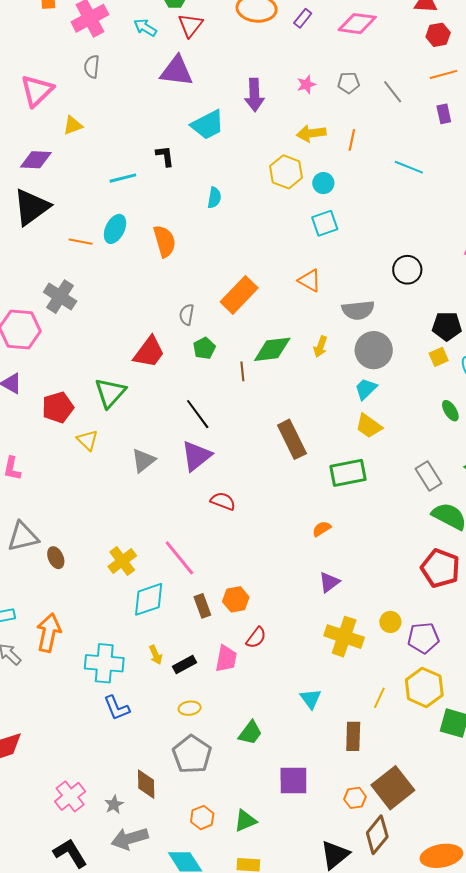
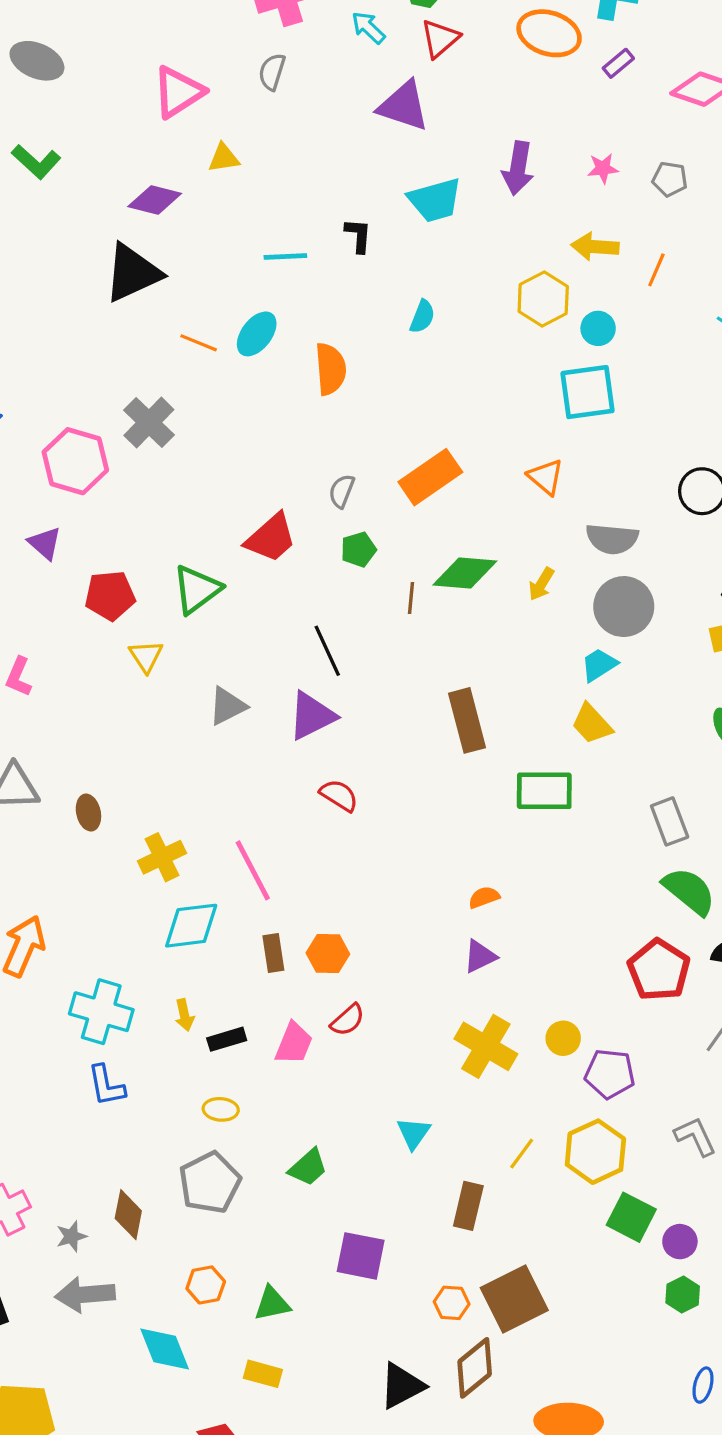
cyan square: (325, 223) -> (588, 392), size x1.4
orange semicircle: (322, 529) -> (484, 897), moved
brown ellipse: (56, 558) -> (88, 813), moved

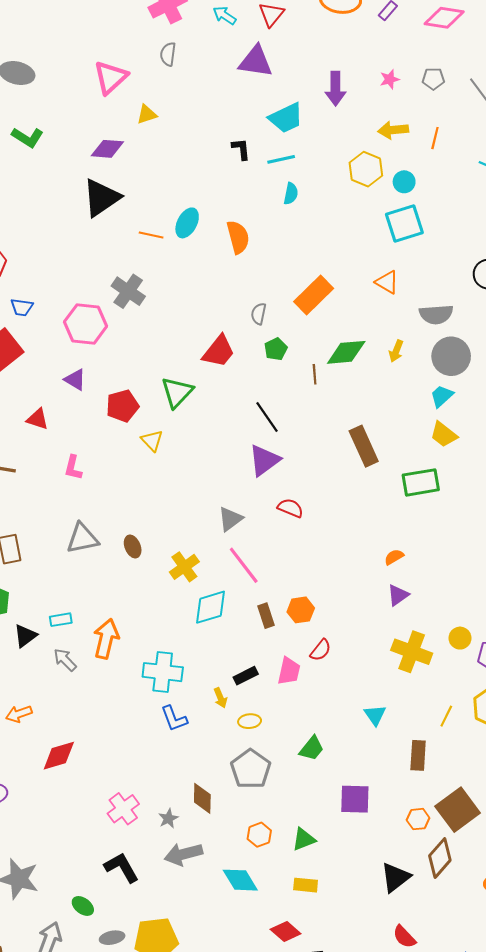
cyan line: (285, 257) -> (281, 159), moved
gray triangle: (227, 706) -> (230, 519), moved
yellow arrow: (184, 1015) -> (220, 698), moved

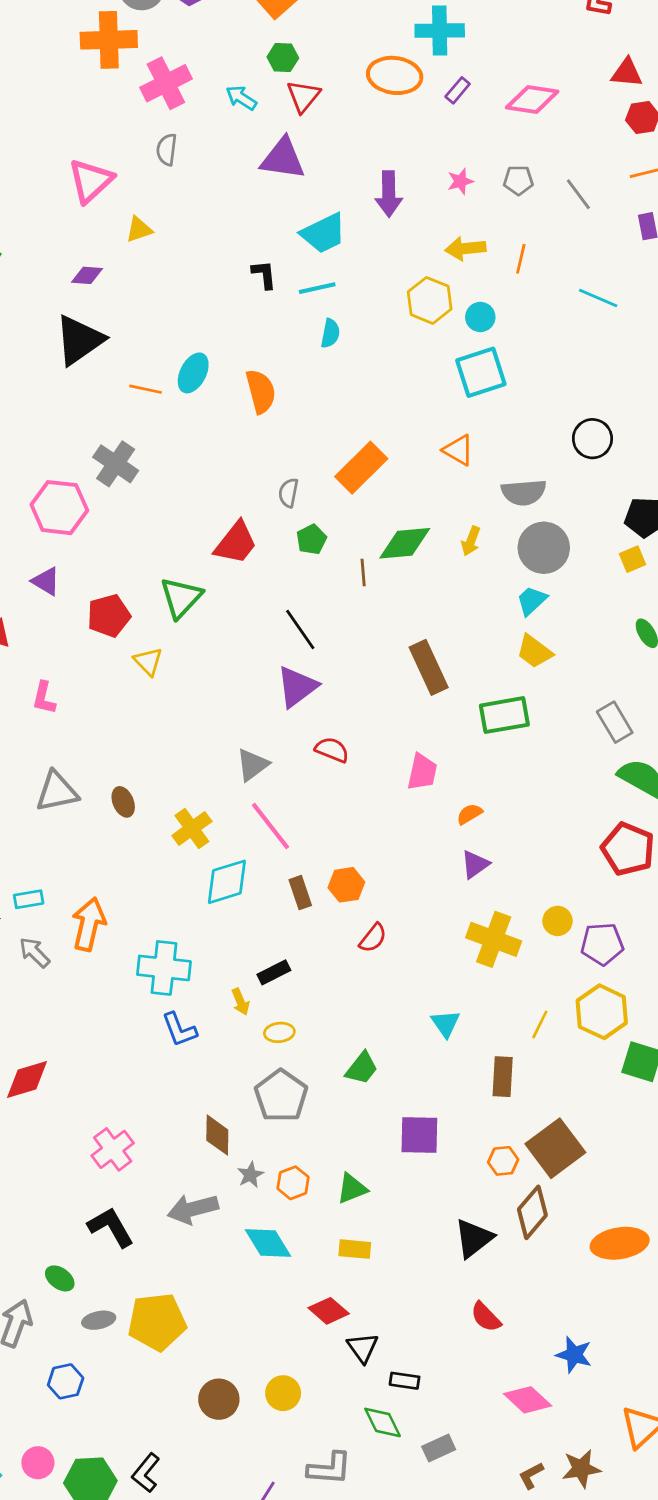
purple diamond: (107, 149) -> (87, 275), size x0.7
pink trapezoid: (289, 671) -> (422, 772), moved
gray star: (168, 818) -> (250, 1175), moved

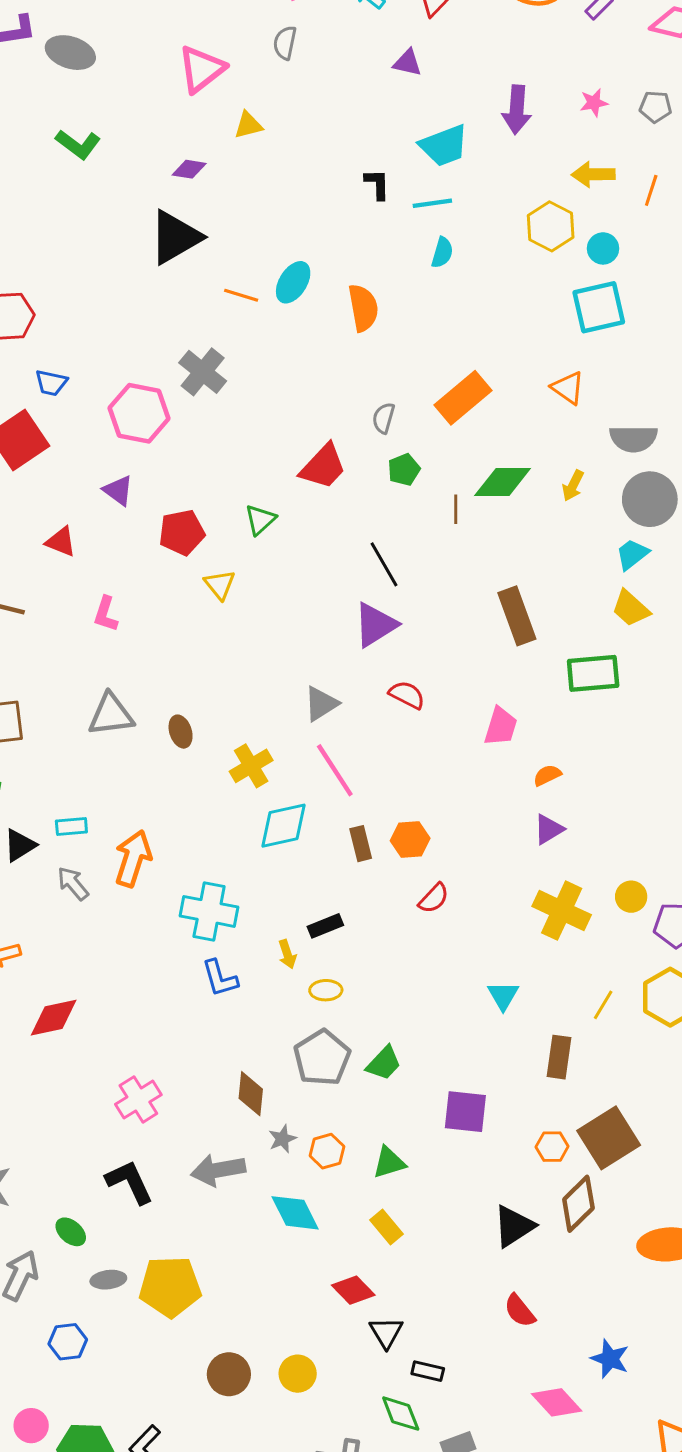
purple triangle: (283, 159) -> (407, 63), size x0.6
green triangle: (181, 597) -> (260, 520), size x0.7
green trapezoid: (362, 1068) -> (384, 1063), moved
yellow rectangle: (355, 1249) -> (387, 1227), turned 40

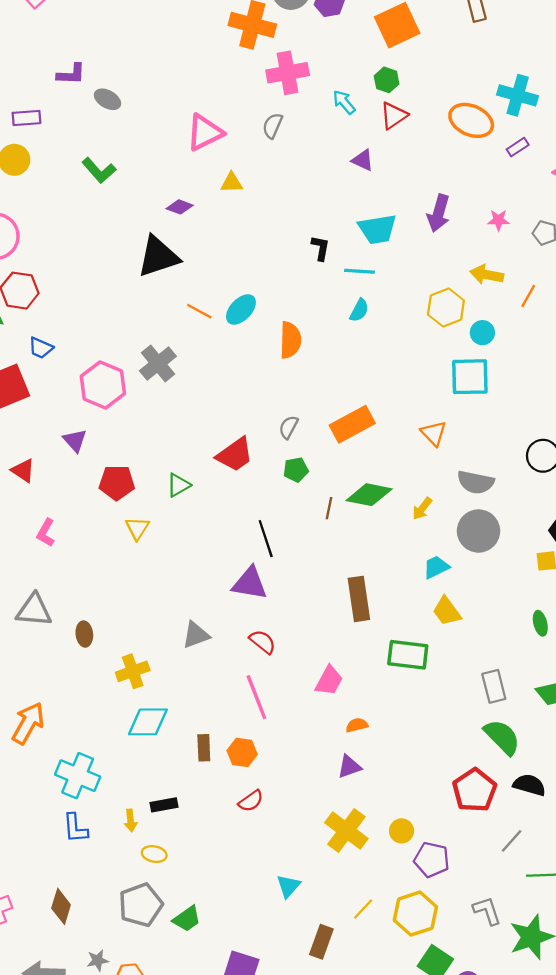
gray ellipse: (70, 53) -> (108, 99), size x0.7
cyan trapezoid: (632, 554) -> (436, 567), moved
purple triangle: (375, 625) -> (250, 583), turned 30
pink line: (335, 770) -> (256, 697), moved
brown diamond: (251, 1094) -> (61, 906), moved

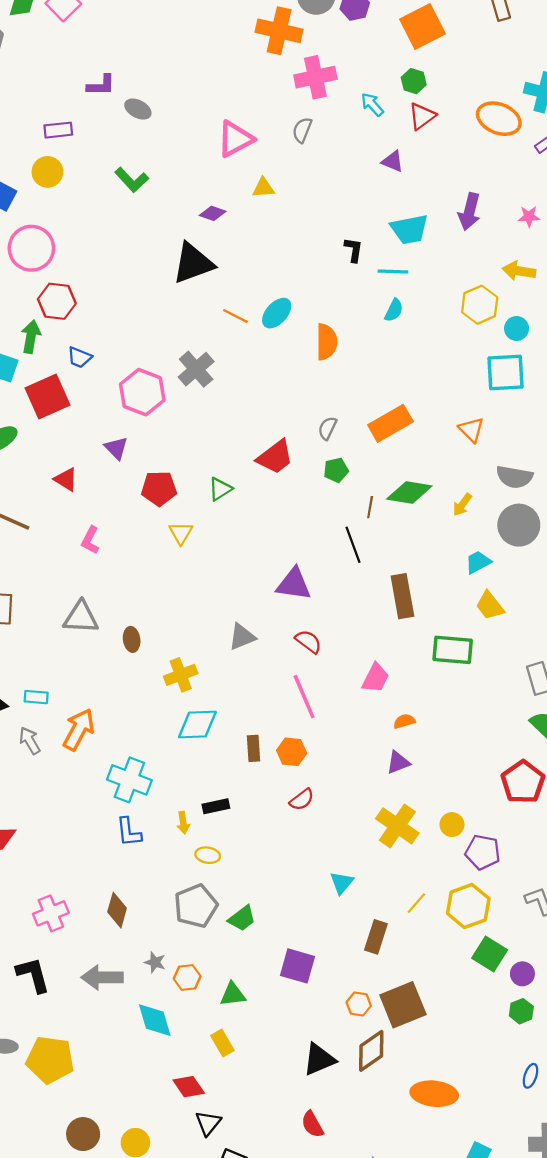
black line: (266, 539) -> (353, 545), moved
gray star: (98, 960) -> (155, 962), turned 30

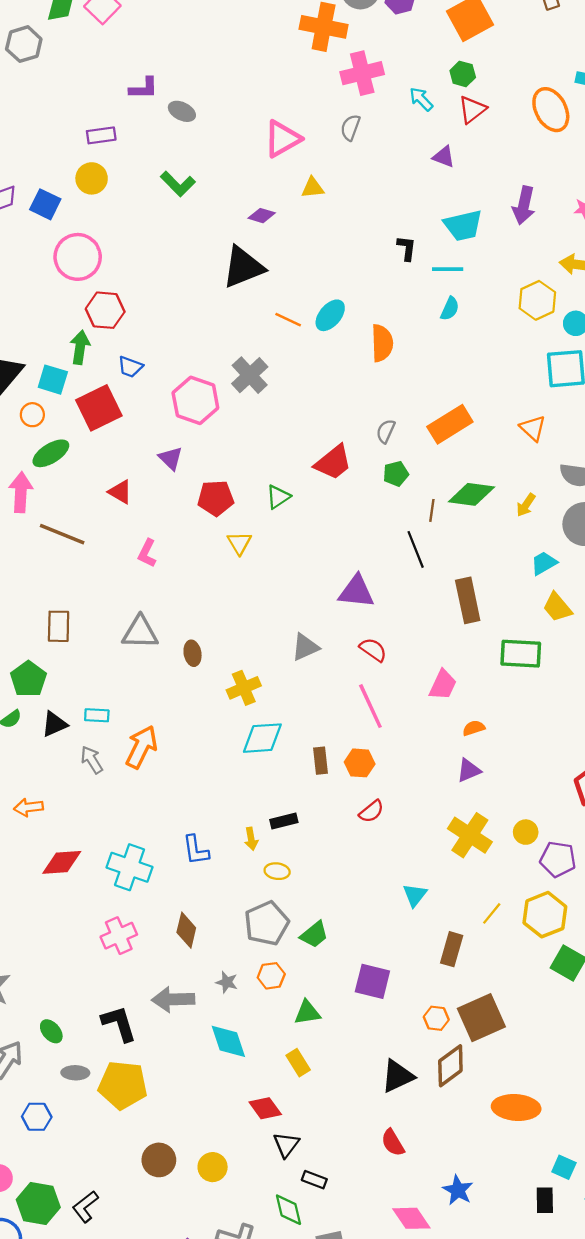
orange ellipse: (499, 119) -> (551, 110), turned 42
cyan cross: (129, 780) -> (130, 867), moved
black L-shape: (33, 975) -> (119, 1023), moved
orange hexagon: (187, 978) -> (271, 976), moved

